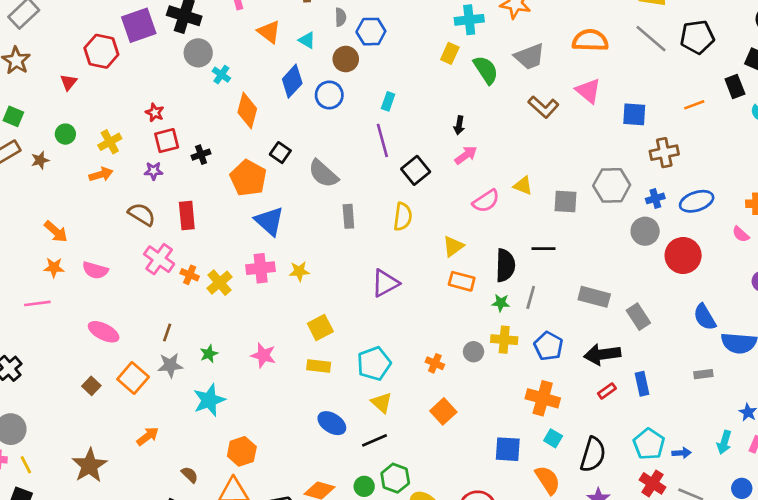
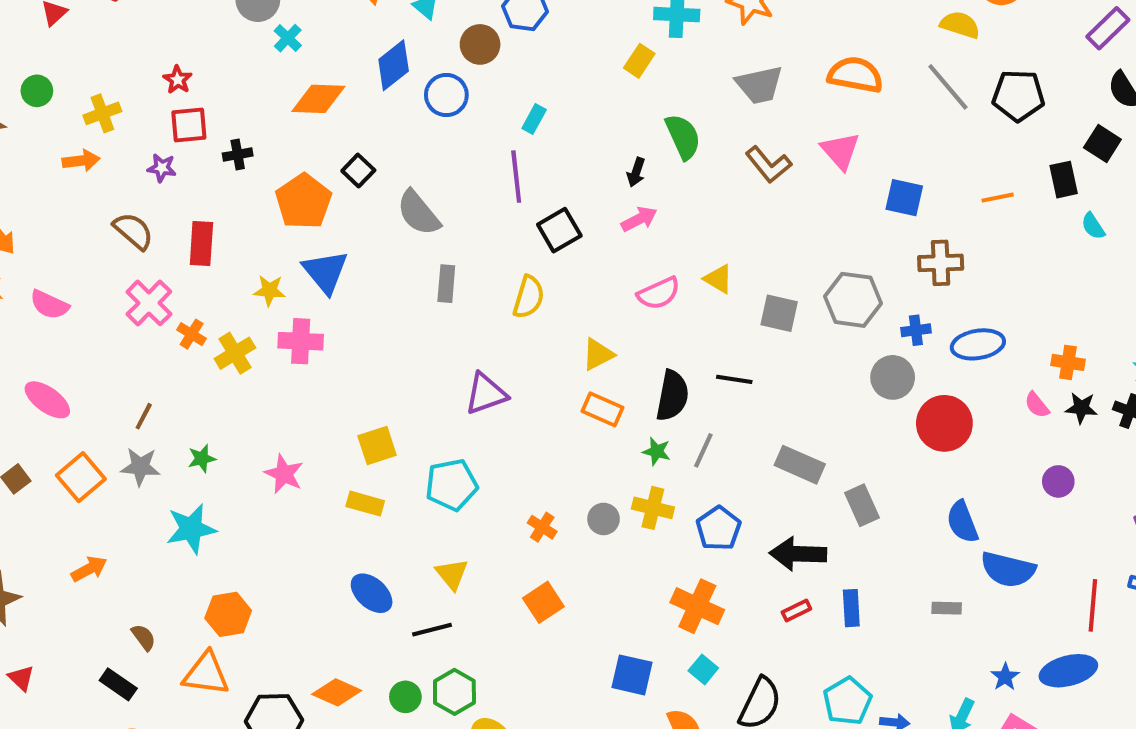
green semicircle: (486, 70) -> (683, 137), moved
orange diamond: (247, 111) -> (318, 99), turned 68
yellow star: (299, 271) -> (269, 290), moved
cyan pentagon: (374, 364) -> (452, 485), moved

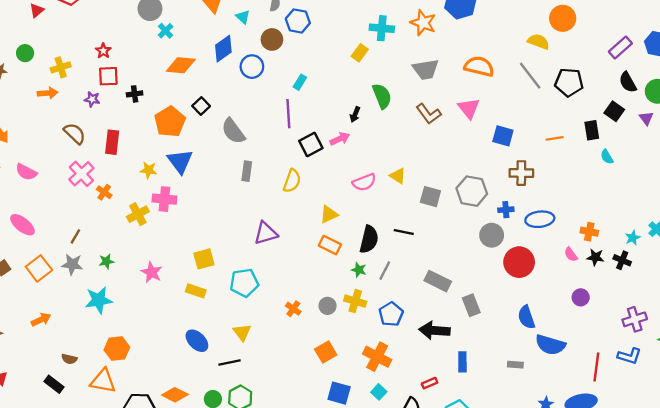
pink arrow: (639, 219) -> (340, 139), moved
yellow cross: (235, 353) -> (138, 214), moved
orange square: (543, 602) -> (326, 352), moved
red rectangle: (796, 611) -> (430, 383), moved
brown semicircle: (144, 637) -> (69, 359), turned 136

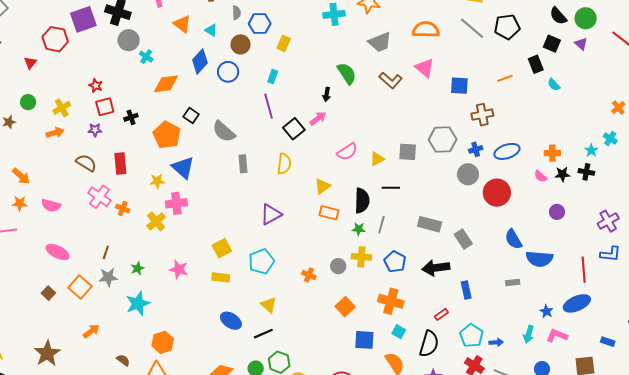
yellow rectangle: (360, 53) -> (284, 43), moved
yellow triangle: (398, 176) -> (377, 159), moved, turned -49
brown semicircle: (69, 359) -> (123, 360), turned -144

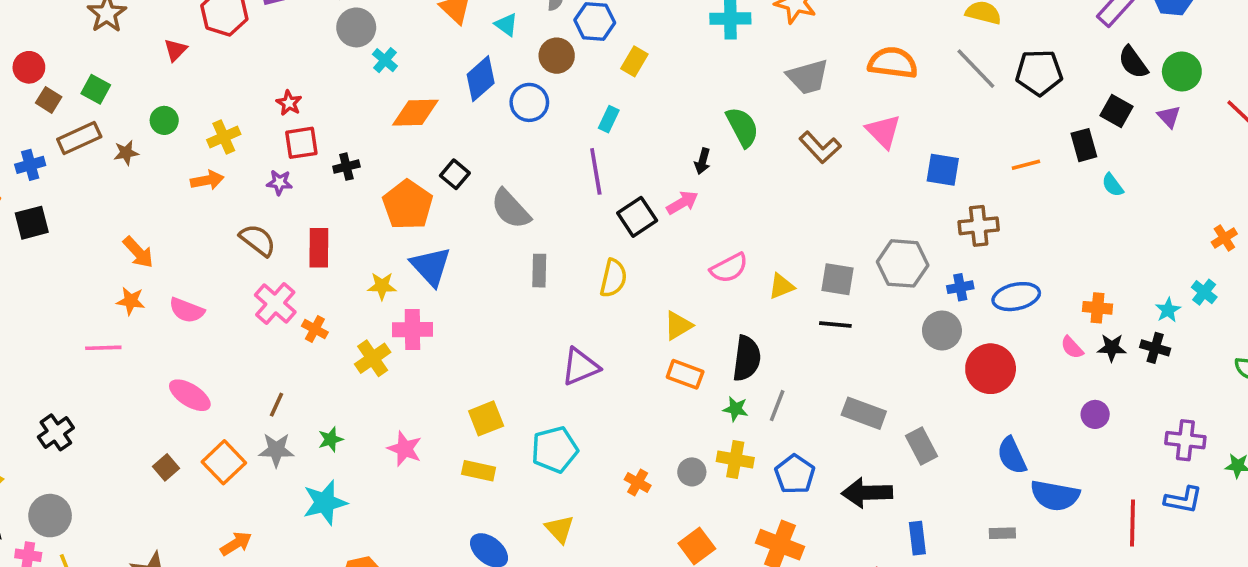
black line: (391, 188) -> (835, 325), moved
purple cross: (608, 221) -> (1185, 440), turned 30

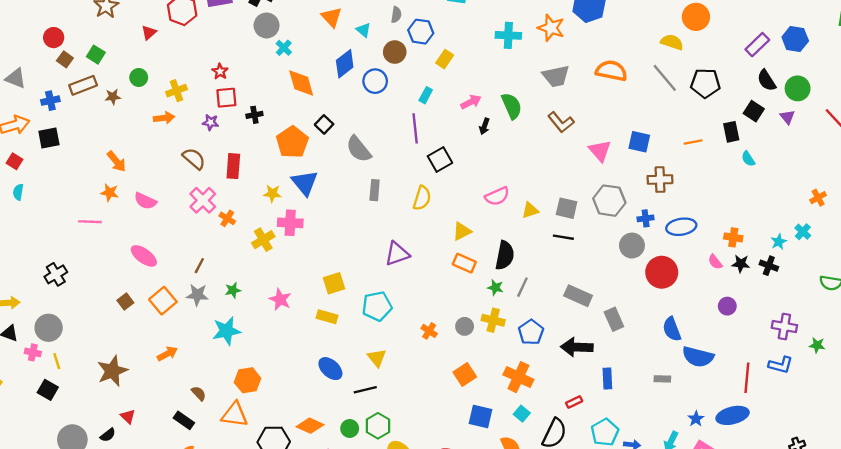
orange diamond: (415, 113) -> (301, 83), turned 72
pink triangle: (883, 131) -> (600, 151), moved
pink arrow: (682, 203) -> (471, 102), moved

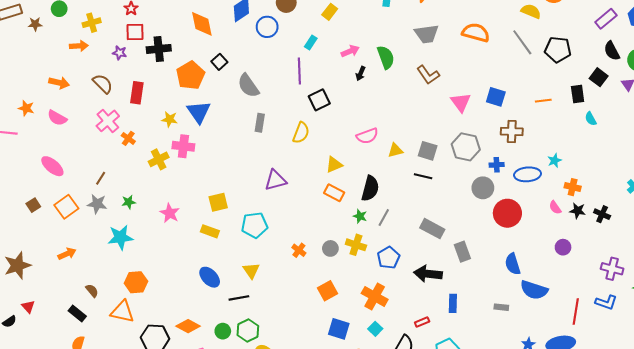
black cross: (254, 115) -> (159, 49), size x1.6
orange arrow: (116, 161) -> (59, 83), moved, turned -42
cyan star: (779, 242) -> (554, 161), moved

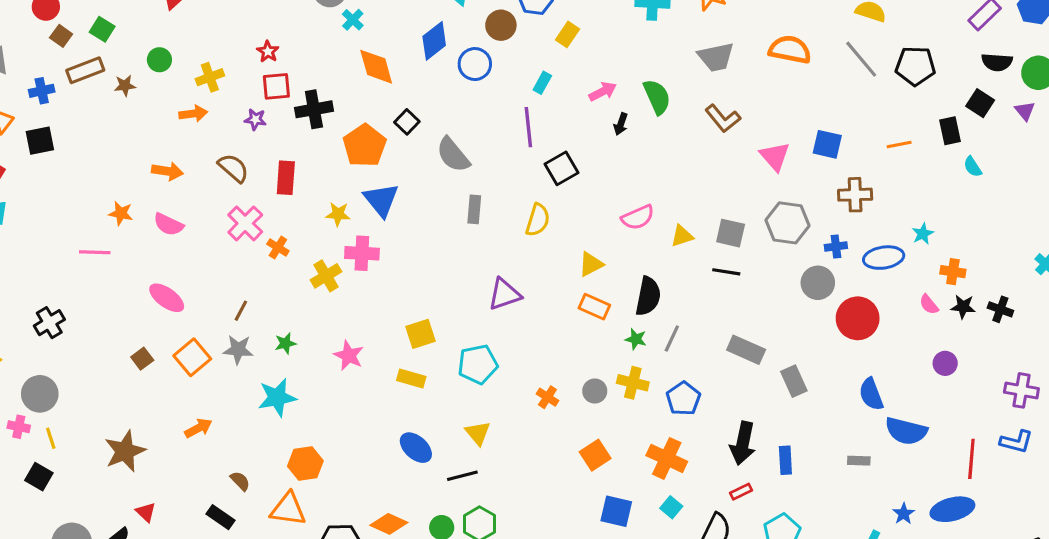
black semicircle: (612, 51) -> (997, 62), turned -54
black arrow: (428, 274) -> (743, 443), moved, turned -80

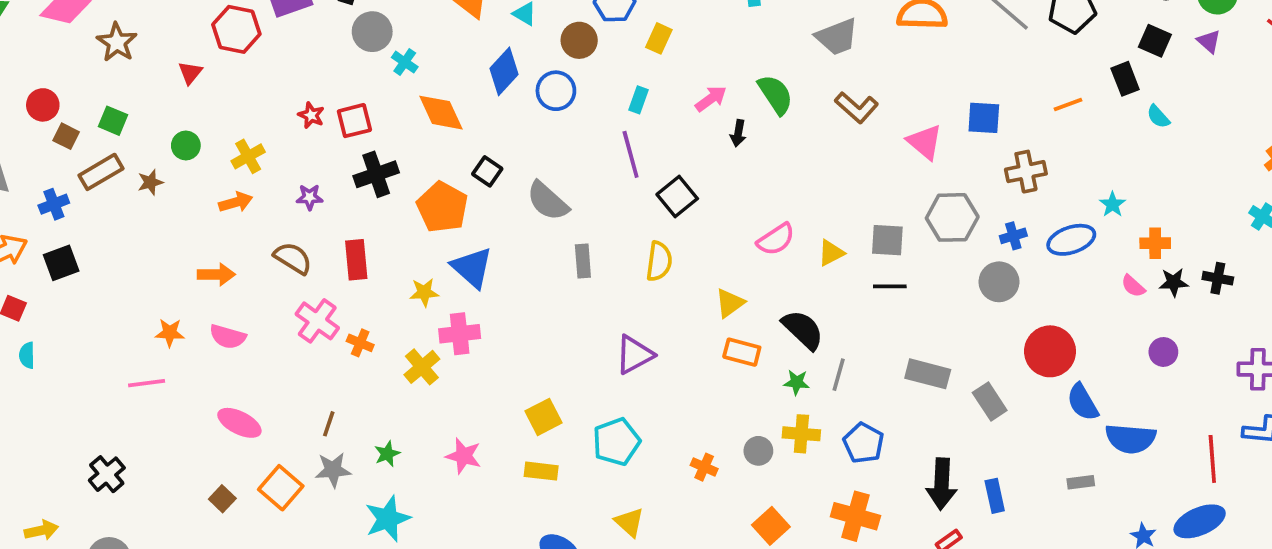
red square: (276, 86) -> (354, 121), moved
black semicircle: (648, 296) -> (803, 330), turned -48
red circle: (858, 318) -> (1050, 351), moved

